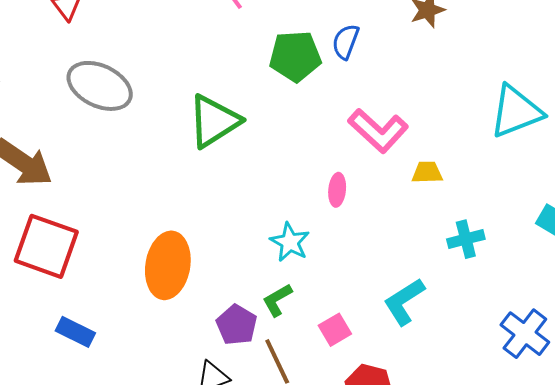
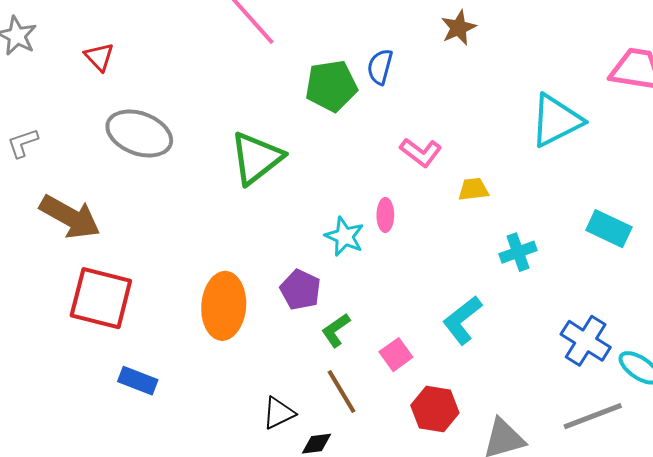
pink L-shape: (378, 131) -> (421, 152), size x0.7
cyan star: (290, 242) -> (344, 236), moved
purple pentagon: (237, 325) -> (300, 290), moved

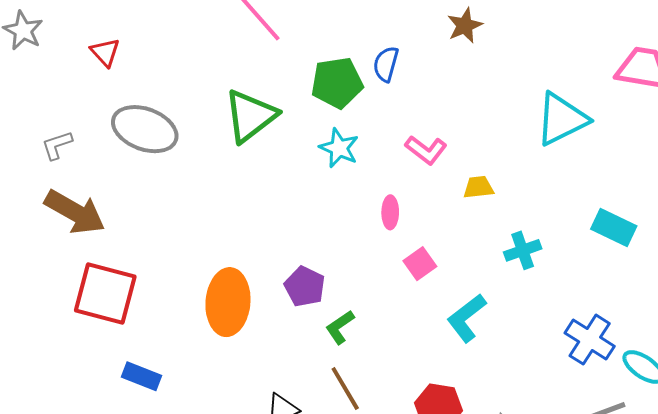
gray L-shape: (23, 143) -> (57, 145), moved
green triangle: (256, 158) -> (250, 116), moved
cyan star: (344, 236) -> (339, 148), moved
pink square: (396, 355) -> (420, 264), moved

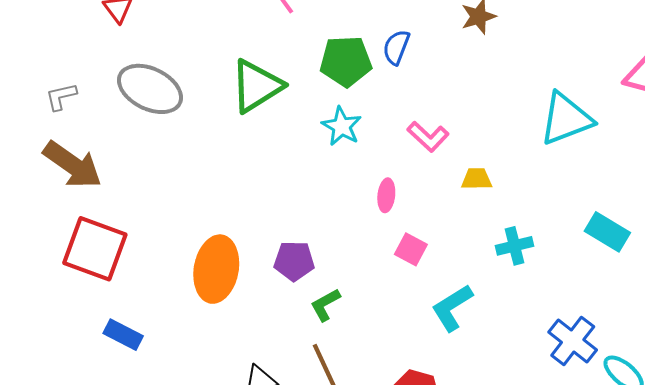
pink square: (420, 264) -> (411, 249), turned -32
purple pentagon: (305, 287) -> (294, 261), turned -30

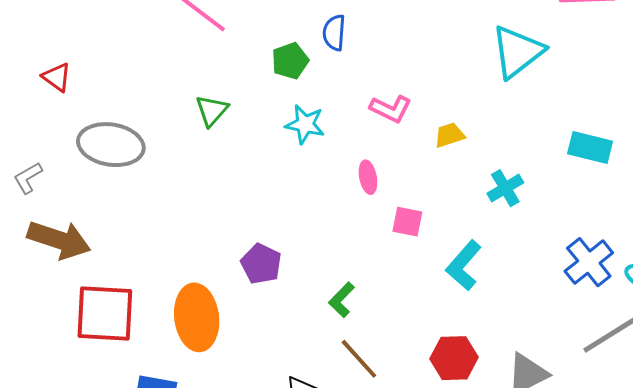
green pentagon: (346, 61) -> (290, 61), size x0.7
green triangle: (256, 86) -> (212, 111), size x0.6
purple pentagon: (294, 261) -> (261, 264), moved, turned -30
orange ellipse: (216, 269) -> (197, 317), moved
blue cross: (573, 341) -> (589, 262), turned 30

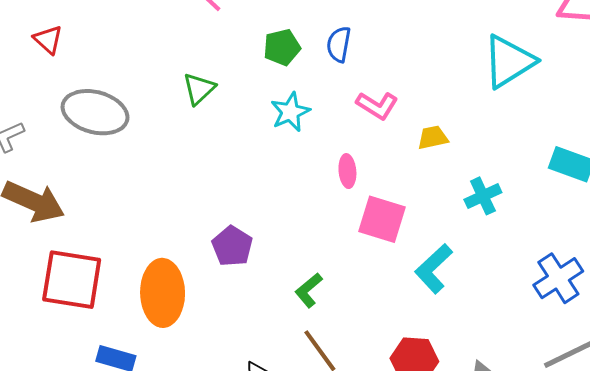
blue semicircle: (334, 33) -> (339, 44), moved
cyan star: (305, 124) -> (290, 112), turned 30
pink square: (407, 222) -> (382, 219), size x1.5

